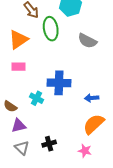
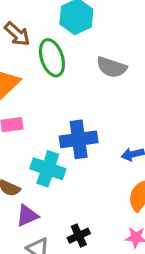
cyan cross: (36, 98) -> (48, 169), size x1.5

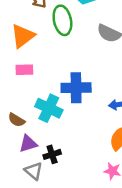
black cross: (79, 236) -> (52, 154), moved

